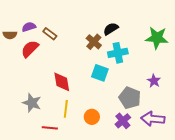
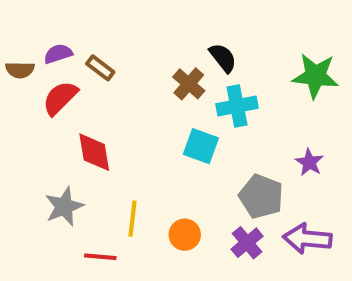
black semicircle: (111, 29) -> (223, 58), turned 84
red diamond: (62, 82) -> (94, 152), moved
gray star: (32, 103) -> (64, 207), turned 30

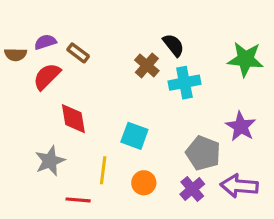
cyan square: (201, 146) -> (134, 136), moved
purple star: (309, 162) -> (241, 126), size x1.4

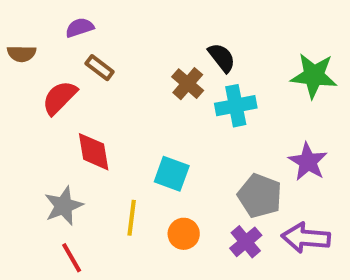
purple semicircle: (45, 42) -> (80, 28), moved
brown semicircle: (16, 55) -> (22, 54), moved
red line: (78, 200) -> (72, 258), moved, turned 55

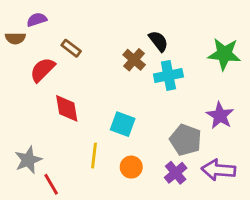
purple semicircle: (80, 28) -> (37, 20), moved
gray star: (64, 206) -> (28, 160), moved

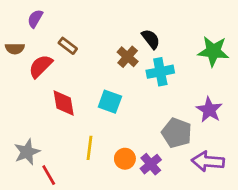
purple semicircle: (37, 20) -> (35, 19), turned -42
brown semicircle: (15, 38) -> (15, 49), moved
cyan square: (123, 124) -> (110, 102), moved
purple cross: (176, 173) -> (151, 164), moved

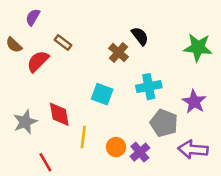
brown semicircle: (15, 49) -> (14, 45), turned 42
cyan cross: (160, 72) -> (149, 87), moved
red diamond: (64, 103) -> (59, 114), moved
gray star: (27, 152) -> (25, 122), moved

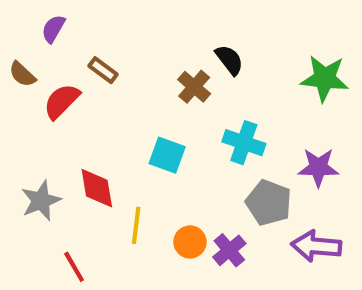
cyan cross: (149, 87) -> (244, 143), turned 30
purple star: (194, 102) -> (318, 167), turned -30

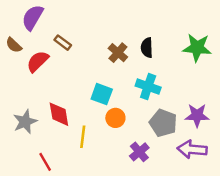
purple semicircle: (53, 29) -> (33, 17), size x1.5
black semicircle: (229, 60) -> (147, 48), moved, turned -144
purple star: (318, 167) -> (197, 115), moved
orange circle: (190, 242) -> (115, 118), moved

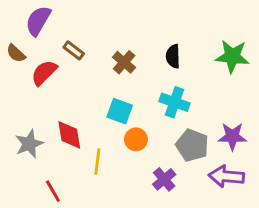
brown cross: (118, 53) -> (124, 62), moved

